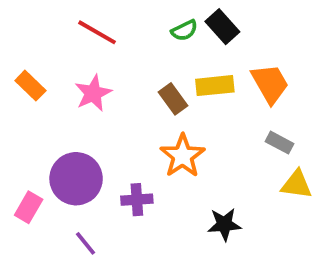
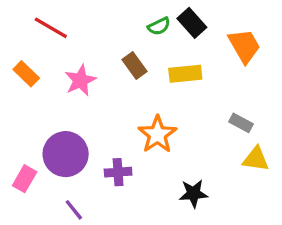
red line: (97, 32) -> (51, 28), moved
orange trapezoid: (270, 84) -> (244, 46), moved
brown rectangle: (173, 99) -> (134, 66), moved

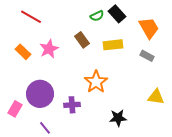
orange rectangle: (26, 74) -> (23, 52), moved
gray rectangle: (241, 123) -> (147, 56), moved

